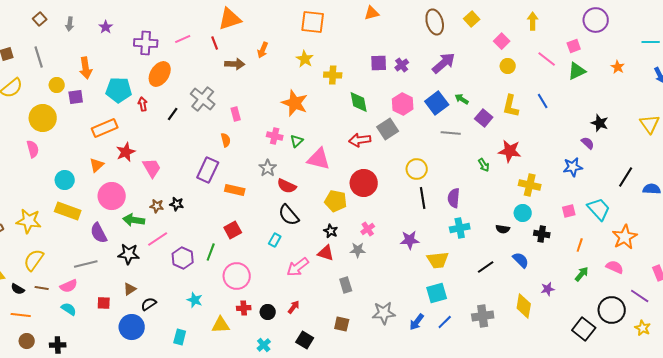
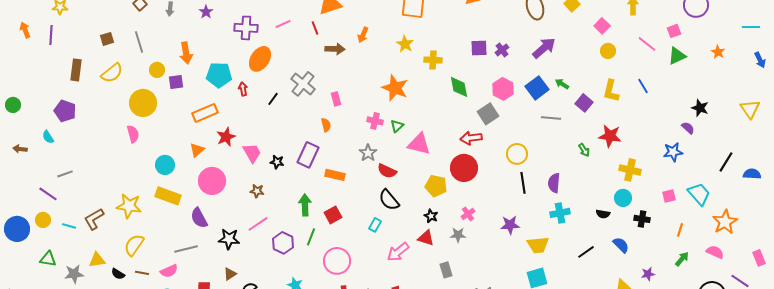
red arrow: (360, 140) -> (471, 138), moved
black star: (177, 204) -> (277, 162), moved
green arrow: (134, 220) -> (305, 205), moved, turned 80

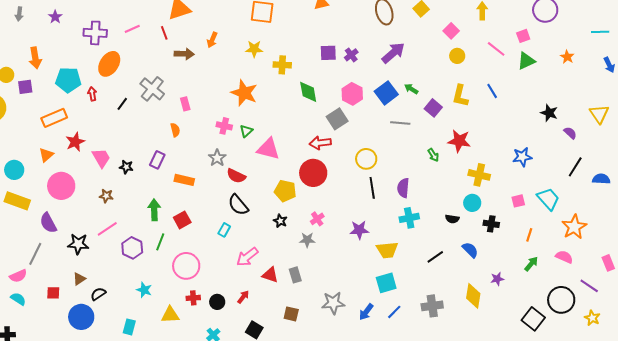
yellow star: (405, 44) -> (254, 49), turned -30
purple semicircle: (688, 128) -> (570, 133), moved
purple rectangle: (308, 155) -> (157, 160), size x0.7
red triangle: (426, 238) -> (270, 275), moved
gray line: (186, 249) -> (35, 254), turned -50

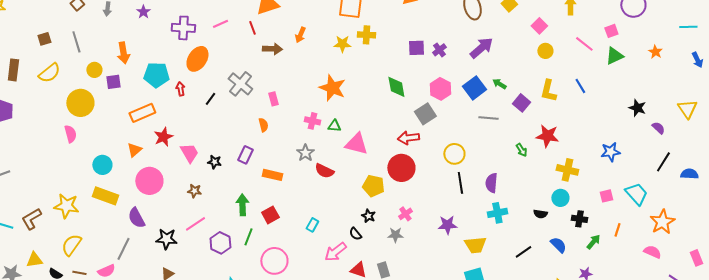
yellow cross: (282, 65) -> (366, 35), moved
green triangle: (246, 131) -> (334, 126), turned 48
black semicircle: (238, 205) -> (355, 234), moved, size x0.6
green arrow: (531, 264) -> (593, 242), moved

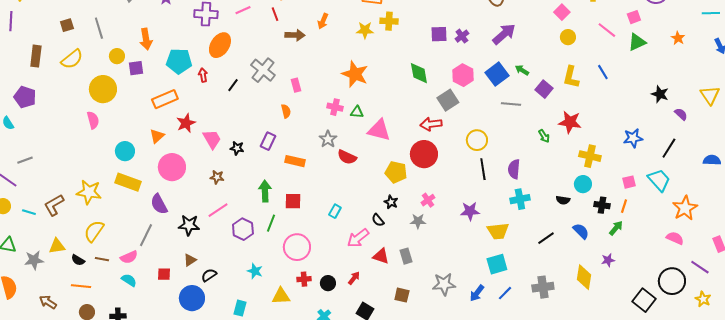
black line: (663, 162) -> (669, 148), moved
red square: (270, 215) -> (293, 201), turned 30
orange line: (617, 230) -> (624, 206), moved

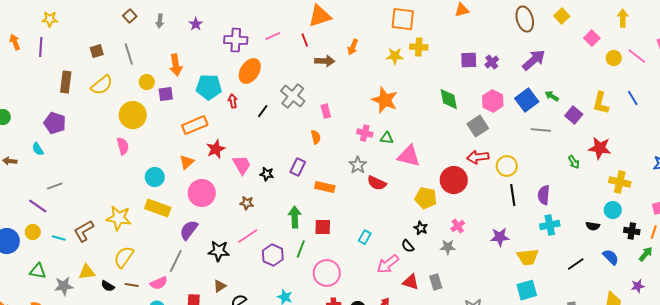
yellow circle: (568, 37) -> (614, 58), moved
red arrow: (431, 124) -> (478, 157), moved
purple semicircle: (159, 204) -> (189, 230), turned 65

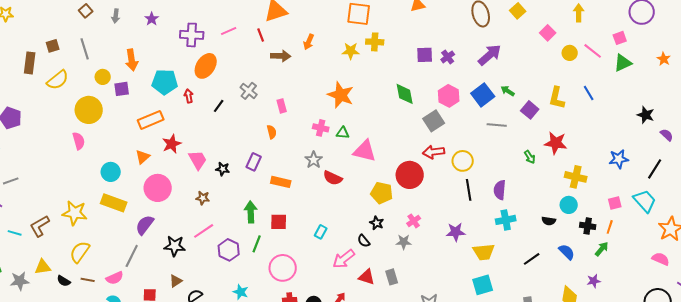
brown rectangle: (66, 82) -> (30, 63), moved
gray cross: (293, 96) -> (249, 91), size x0.7

